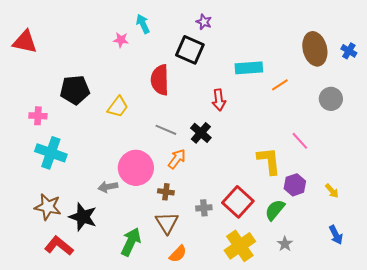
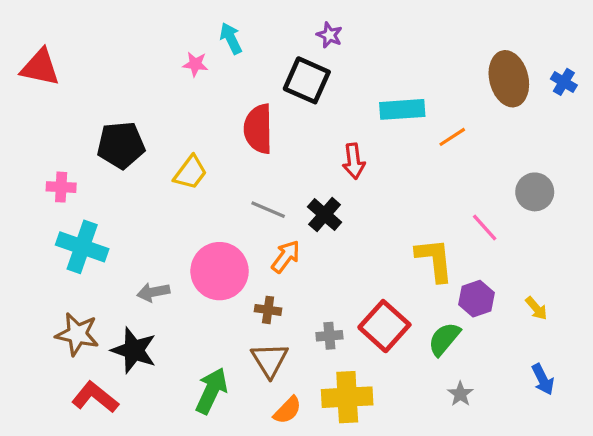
gray circle: (331, 99) -> (535, 192), moved
gray arrow: (108, 187) -> (153, 292), moved
yellow cross: (240, 246) -> (347, 397), moved, turned 32

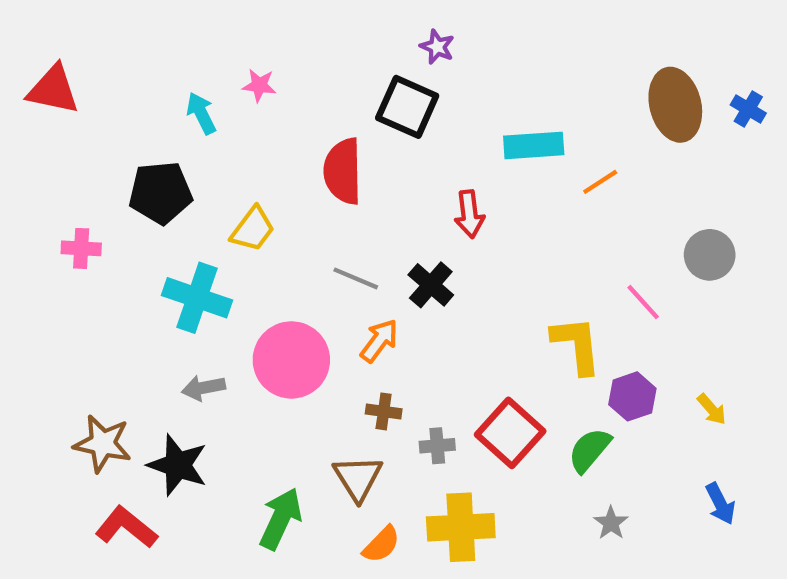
cyan arrow: (231, 38) -> (201, 113), moved
cyan cross: (82, 247) -> (197, 298), moved
brown cross: (268, 310) -> (384, 411), moved

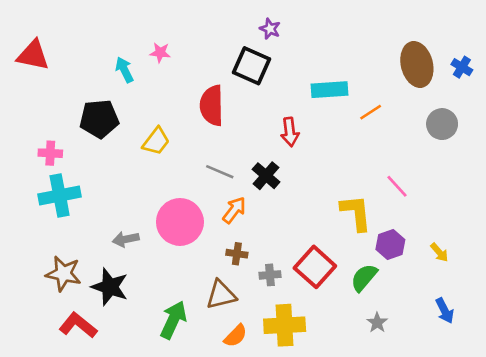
gray circle: (710, 255) -> (442, 124), moved
cyan cross: (197, 298) -> (60, 196), moved, turned -30
brown triangle: (358, 478) -> (221, 295), turned 48

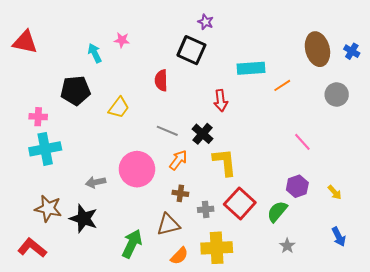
red semicircle: (212, 106) -> (161, 80), size x0.7
yellow L-shape: (356, 213) -> (225, 162), moved
red L-shape: (78, 325) -> (32, 248), moved

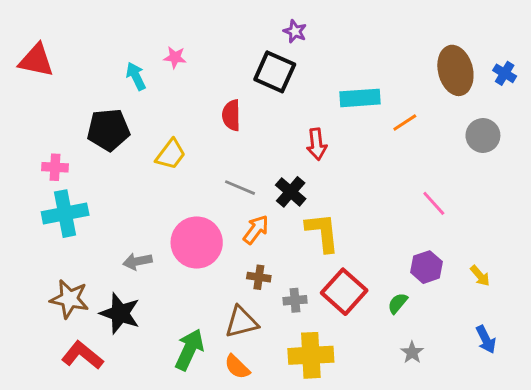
green semicircle: (277, 211) -> (398, 303), size x0.7
red L-shape: (32, 248) -> (82, 355), moved
orange semicircle: (179, 256) -> (237, 367), moved, turned 90

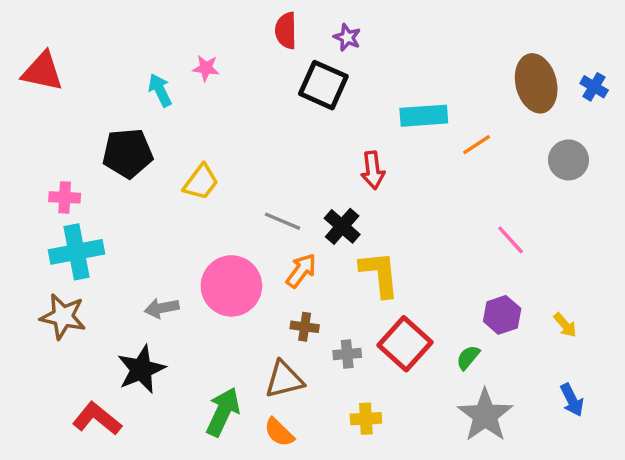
red semicircle: (231, 115) -> (286, 31), moved
brown star: (69, 299) -> (63, 317), moved
black star: (120, 313) -> (141, 369), turned 30
gray star: (412, 352) -> (485, 415), size x2.0
yellow cross: (311, 355) -> (366, 419), size x0.6

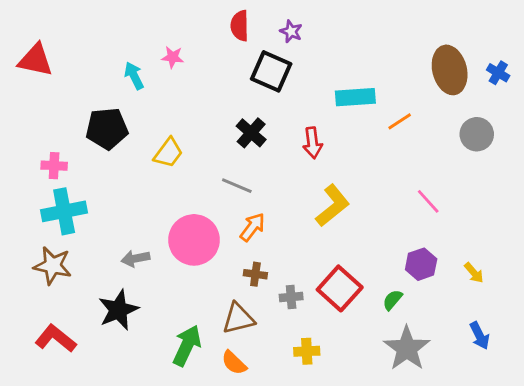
black cross: (342, 226) -> (251, 133), moved
yellow L-shape: (380, 274) -> (333, 206), moved, turned 57
red L-shape: (97, 419) -> (55, 338), moved

